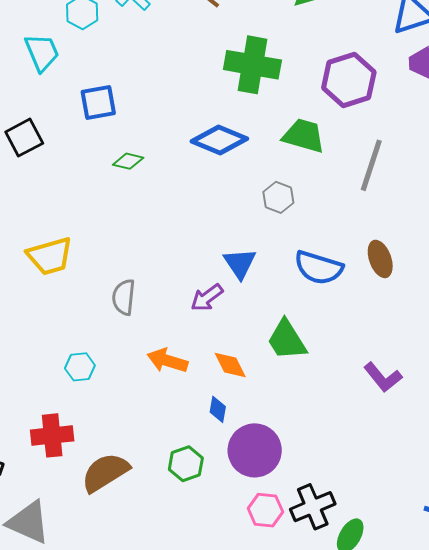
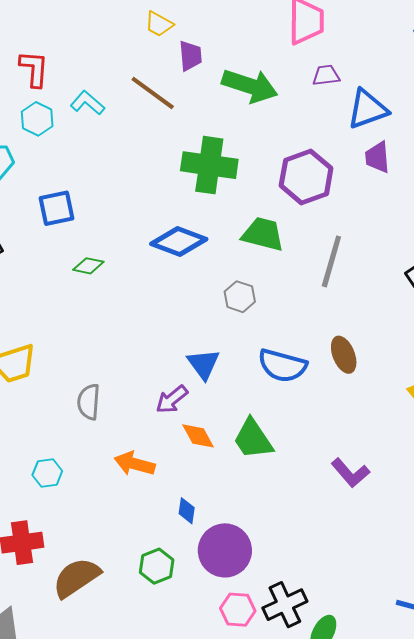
orange diamond: (230, 365) -> (198, 436), moved

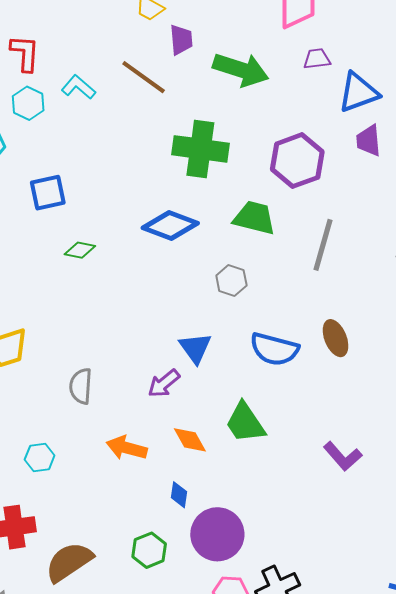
orange diamond: (198, 436) -> (190, 440), moved

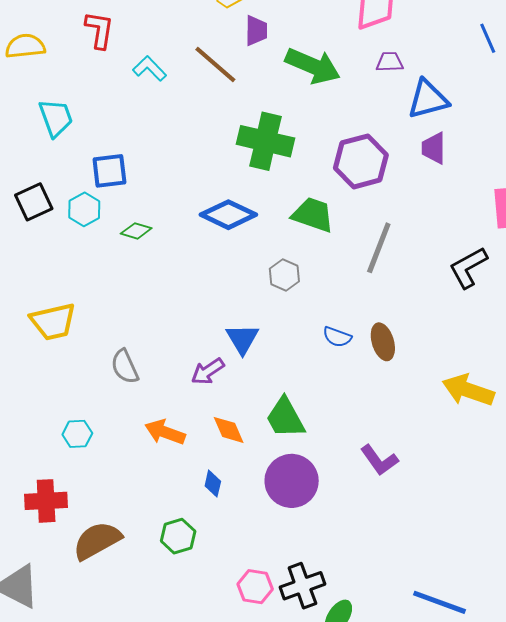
cyan hexagon: (28, 103) -> (84, 209), moved
blue semicircle: (274, 349) -> (337, 337), moved, size x0.6
gray semicircle: (81, 386) -> (125, 367), turned -33
purple circle: (217, 534) -> (292, 481), moved

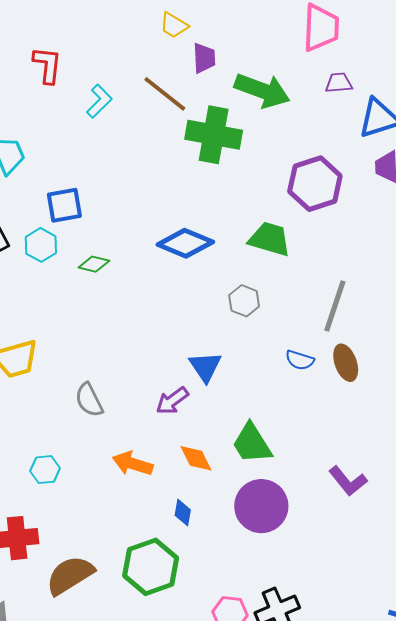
cyan L-shape: (150, 68) -> (99, 101), turned 92
green cross: (265, 141) -> (214, 135), moved
gray line: (379, 248) -> (335, 306), moved
green hexagon: (178, 536) -> (151, 567), size x1.6

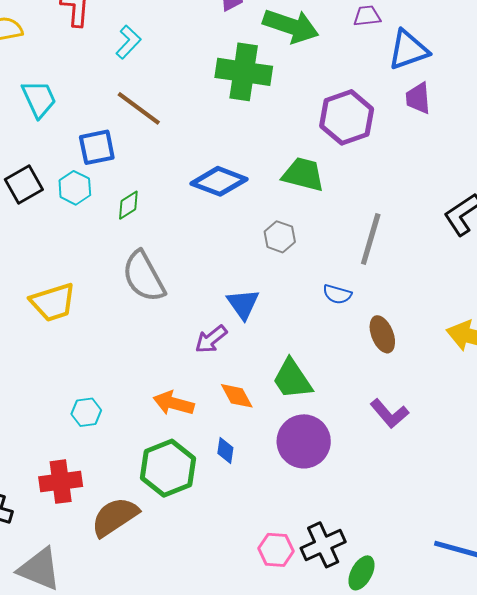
brown line: (165, 94) -> (139, 108), moved
green diamond: (94, 264) -> (128, 205), turned -44
brown ellipse: (346, 363) -> (382, 334), moved
gray semicircle: (89, 400) -> (144, 276), moved, size x1.5
green hexagon: (151, 567) -> (168, 468), moved

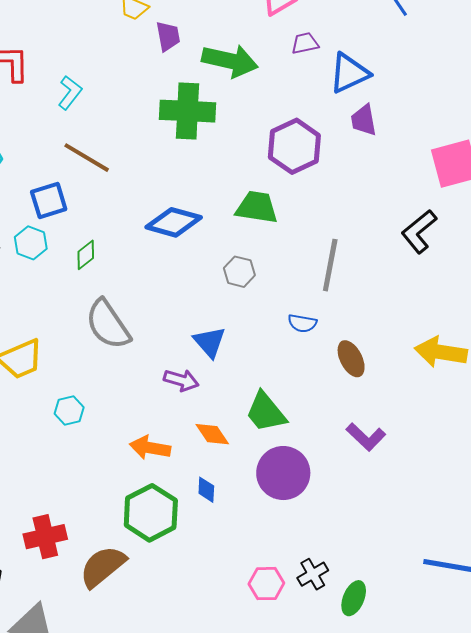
purple arrow: (211, 339) -> (181, 380), turned -120
cyan hexagon: (86, 412) -> (69, 411), moved
black cross: (323, 545) -> (313, 574), size x0.7

